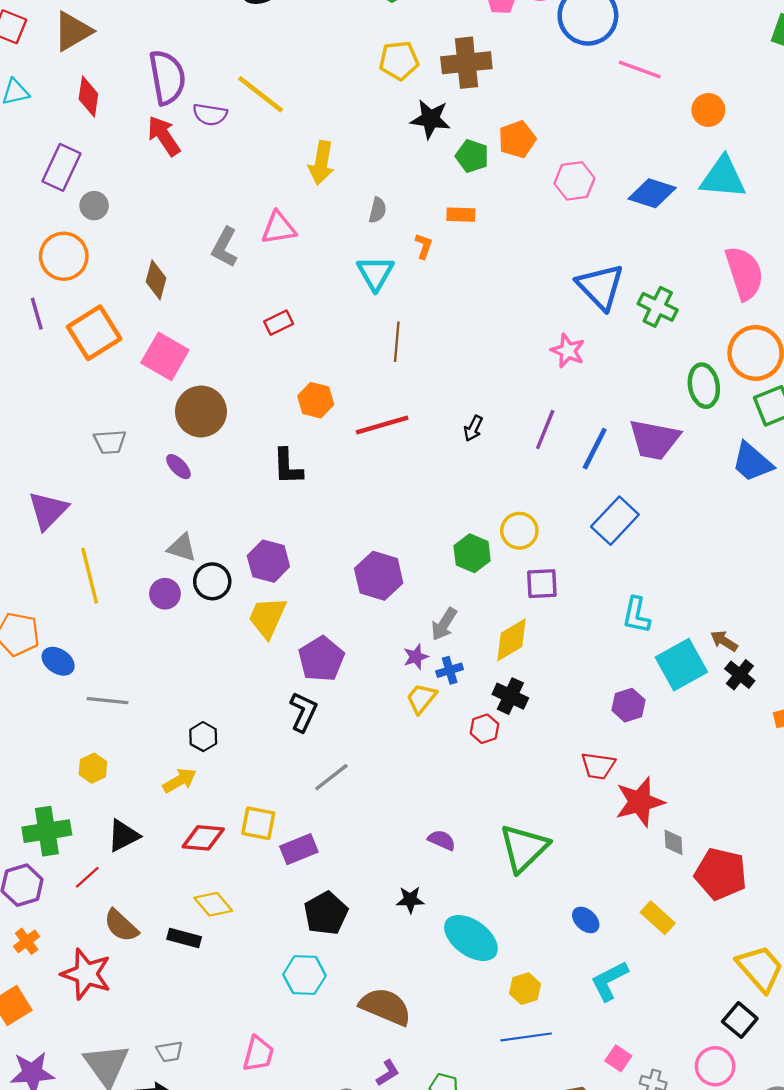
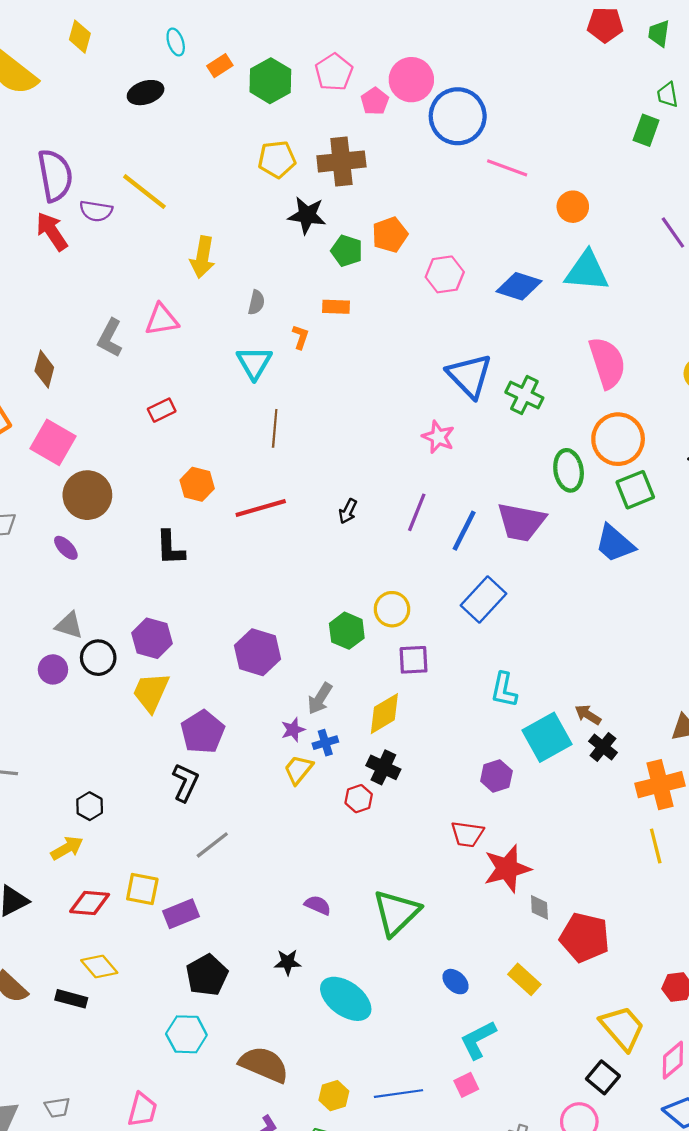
yellow hexagon: (525, 989) -> (334, 1096), moved
pink square: (618, 1058) -> (466, 1085), moved, turned 30

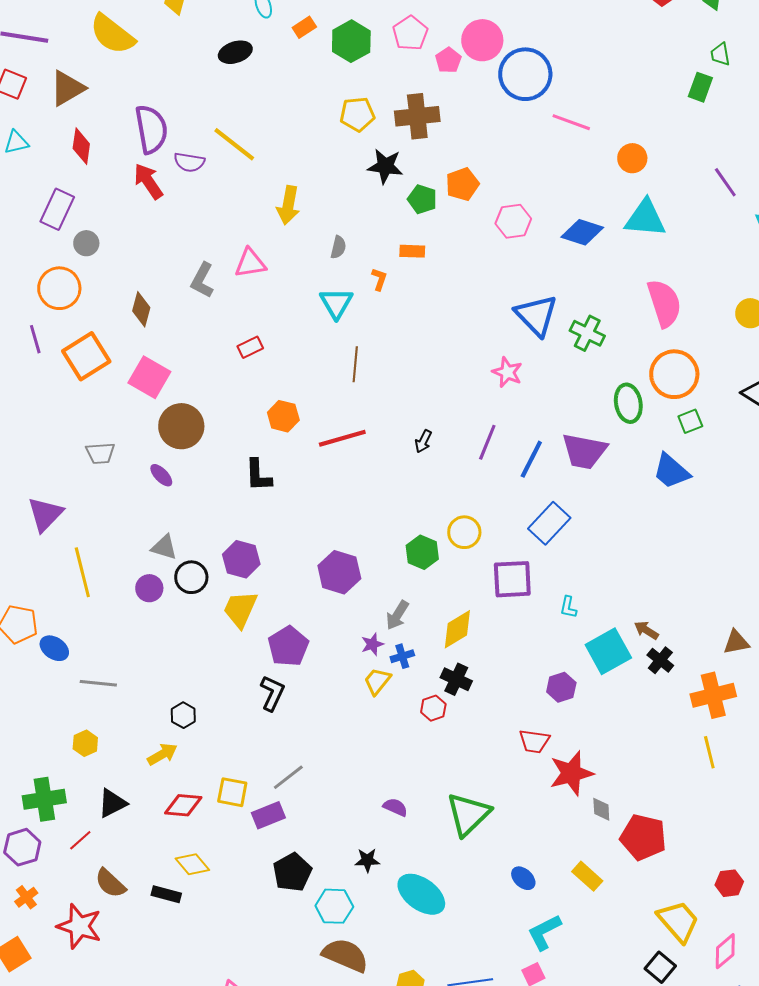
green square: (635, 490) -> (690, 421), size x0.7
purple square: (414, 660) -> (512, 579), moved, size x1.4
cyan L-shape: (504, 690) -> (568, 607), size x0.7
gray line: (212, 845) -> (288, 777), moved
cyan hexagon: (186, 1034) -> (334, 906), moved

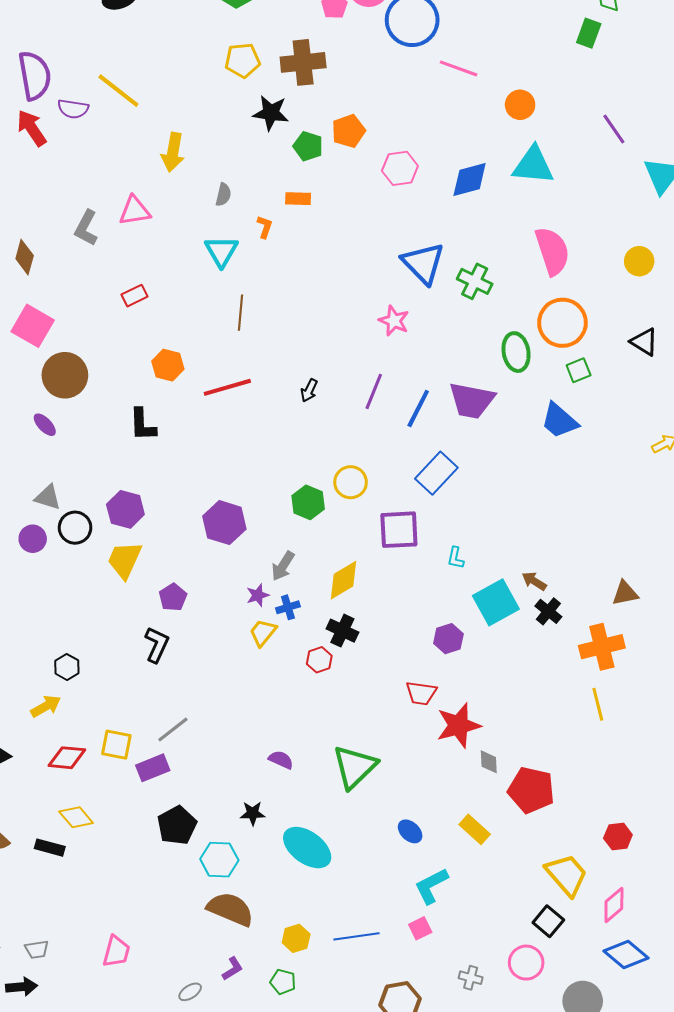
blue diamond: (582, 232) -> (470, 179), turned -33
purple pentagon: (288, 646) -> (173, 597), size x0.7

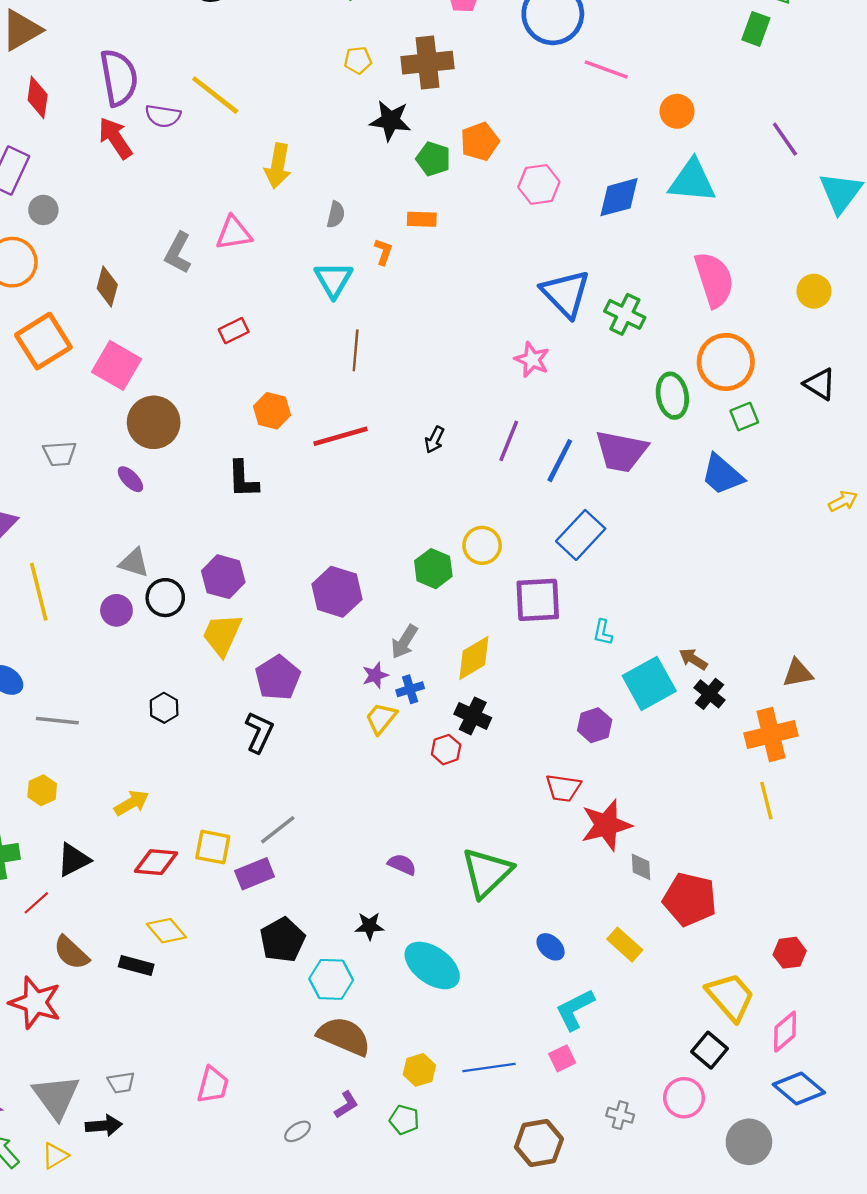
yellow pentagon: (243, 60) -> (358, 60), size x0.7
purple pentagon: (173, 597) -> (278, 678), size x1.4
black hexagon: (67, 667) -> (164, 708), moved

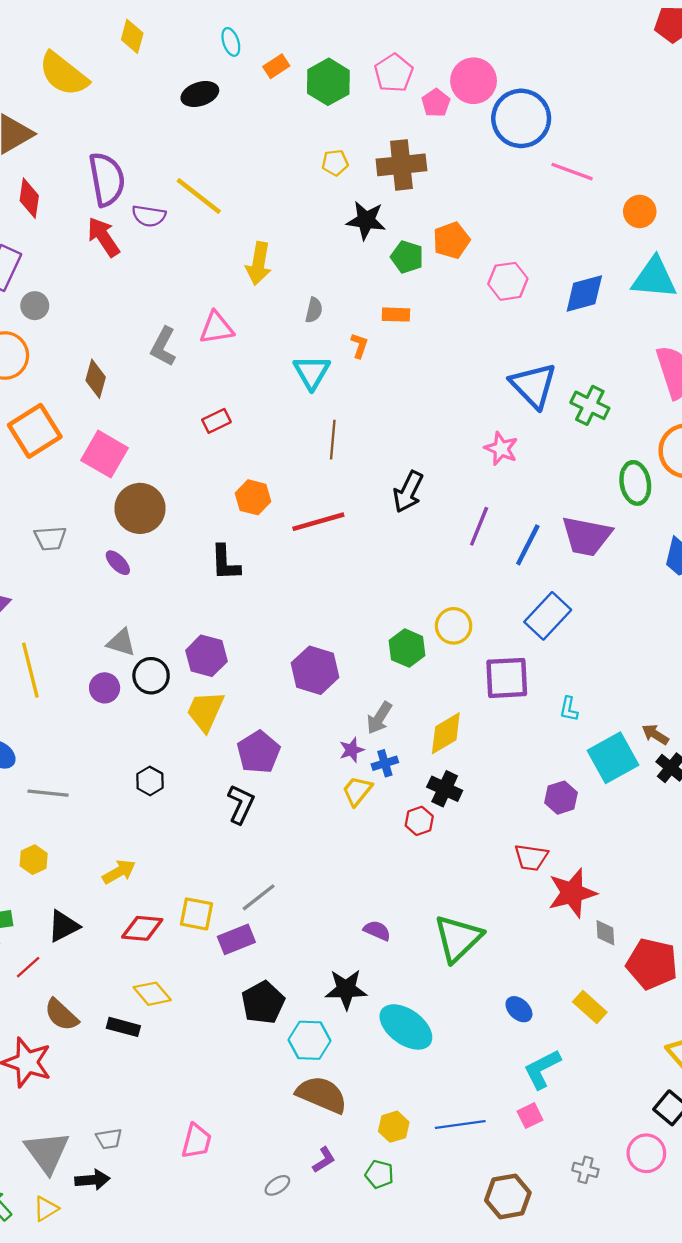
black arrow: (434, 440) -> (408, 492), moved, size x1.6
black star: (369, 926) -> (346, 989), size x1.5

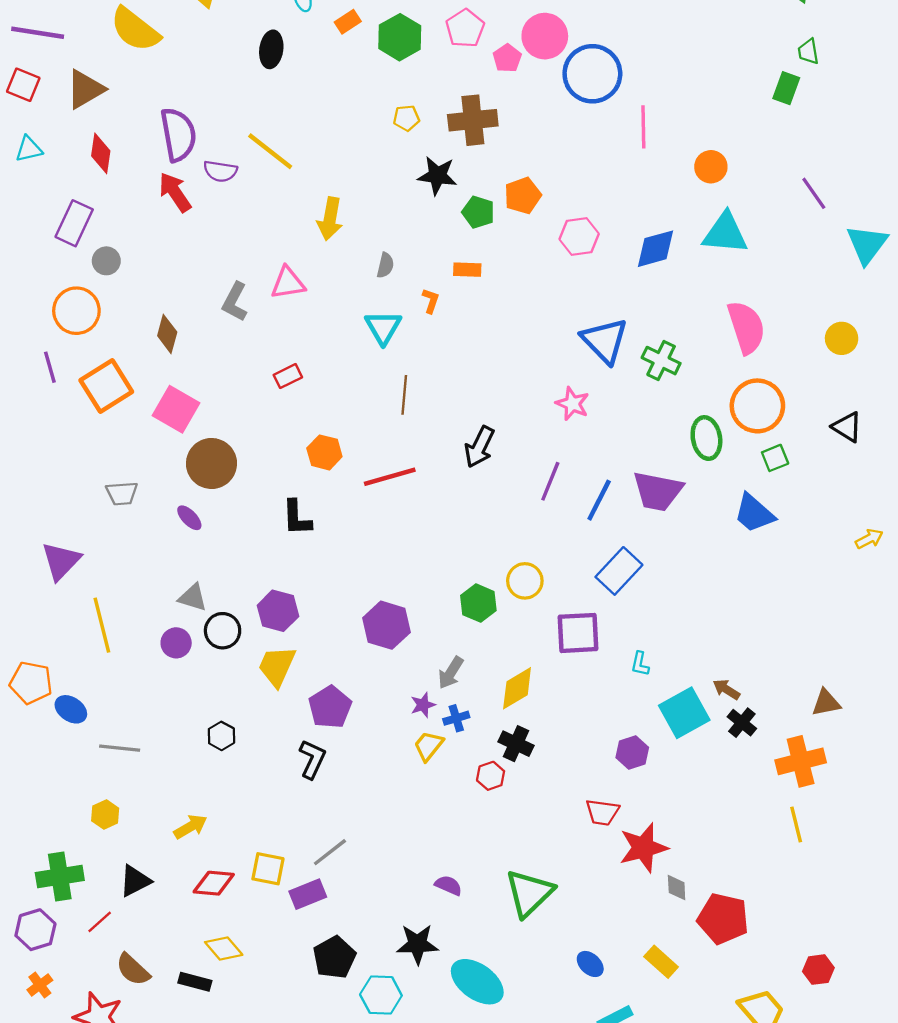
black ellipse: (200, 94) -> (271, 49), turned -64
pink line: (572, 172) -> (643, 127), turned 69

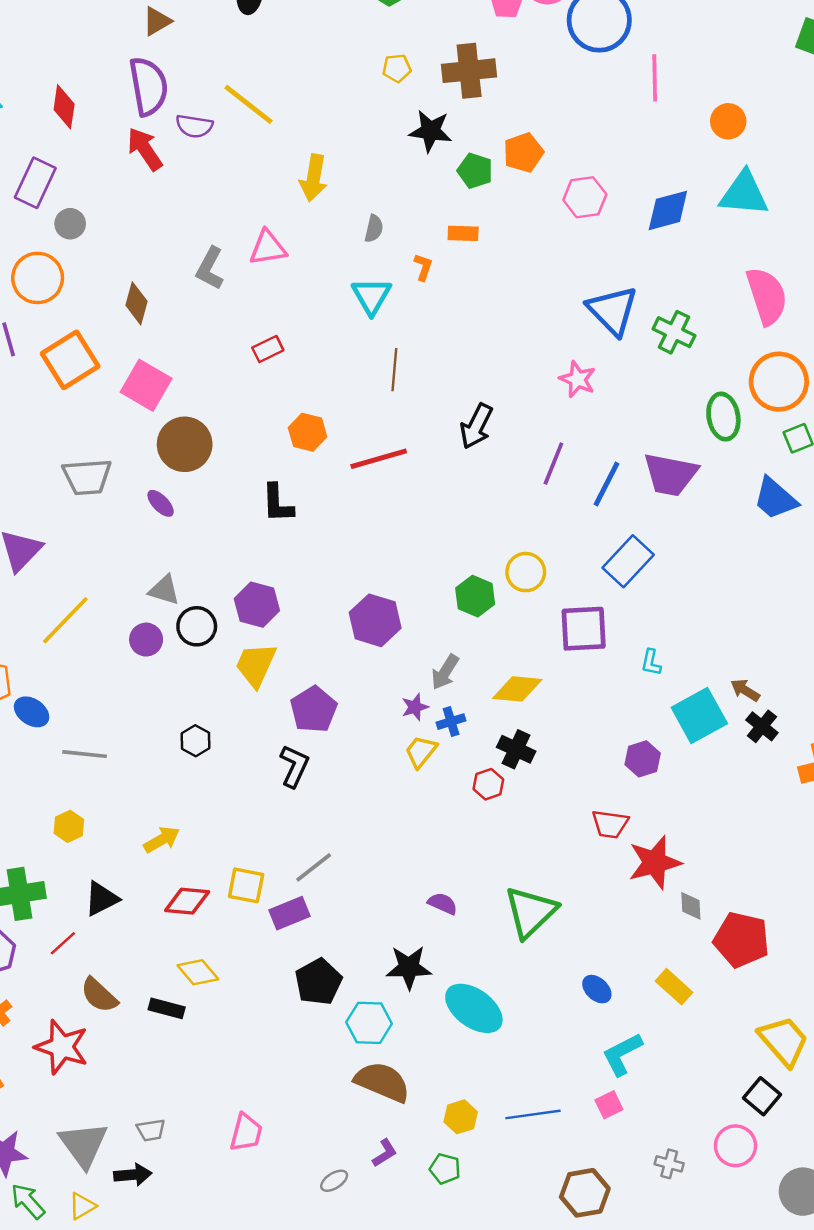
brown triangle: (85, 89) -> (157, 21), moved, size x0.7
gray trapezoid: (122, 493) -> (87, 477), size x1.4
yellow line: (102, 625) -> (65, 620), turned 58
yellow diamond: (517, 688) -> (517, 689), turned 36

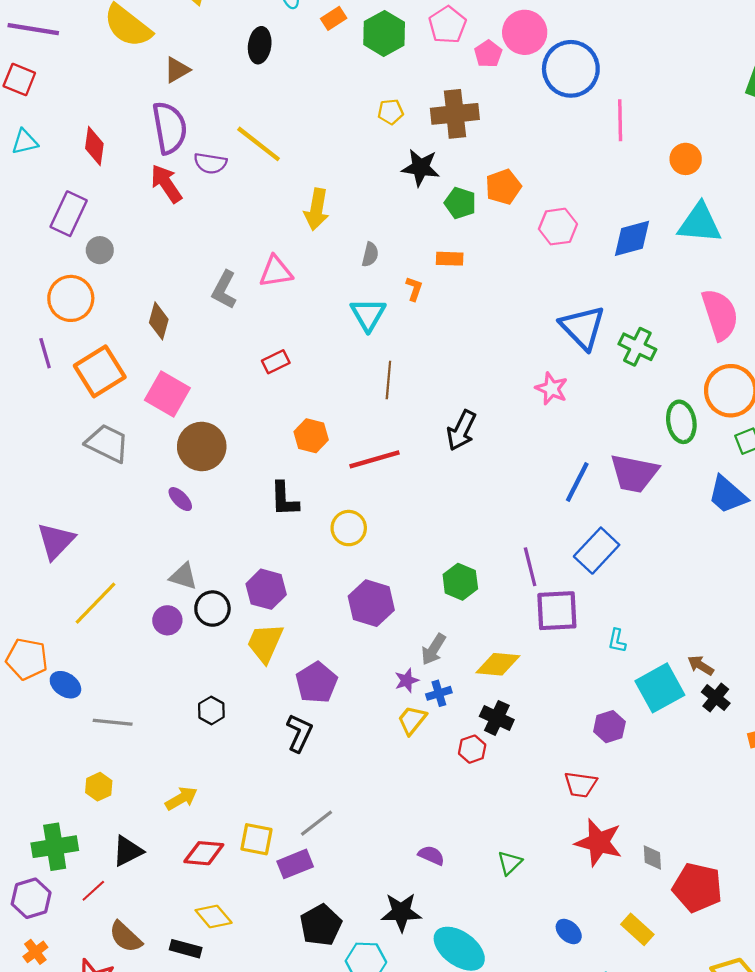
purple line: (553, 464) -> (530, 567), moved, turned -36
gray trapezoid: (87, 477) -> (107, 443), moved, turned -150
yellow circle: (526, 572) -> (349, 528), moved
red star: (655, 863) -> (599, 842), moved, turned 30
green triangle: (531, 912) -> (510, 863), size x0.5

